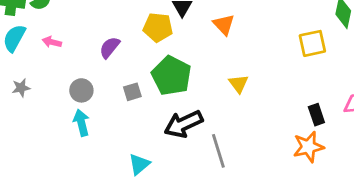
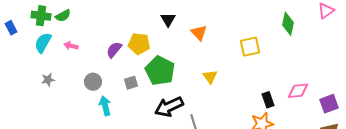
yellow pentagon: (158, 27) -> (139, 44), moved
yellow square: (312, 43) -> (250, 47), moved
cyan arrow: (81, 123) -> (105, 106), moved

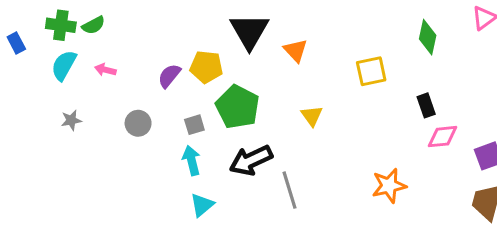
black triangle: (168, 20) -> (249, 31), size x1.8
black rectangle: (268, 100) -> (426, 105), moved
cyan arrow: (105, 106) -> (192, 160), moved

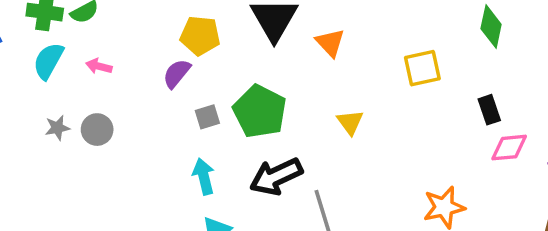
yellow pentagon: (206, 67) -> (200, 36), moved
gray circle: (138, 123) -> (97, 130), moved
gray square: (194, 125) -> (207, 117), moved

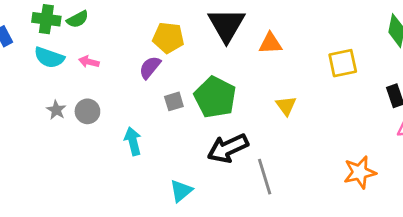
orange triangle: (330, 43) -> (270, 43), turned -50
cyan semicircle: (48, 61) -> (49, 57), turned -100
gray star: (57, 128) -> (56, 110), turned -30
cyan arrow: (204, 177) -> (133, 141), moved

